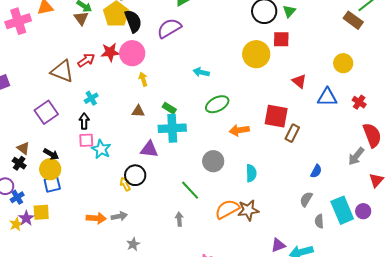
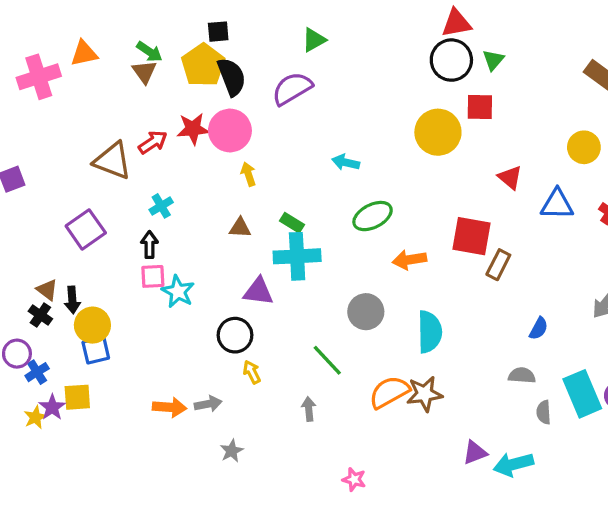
black arrow: (51, 154) -> (72, 300), moved, turned 56
cyan semicircle: (251, 173) -> (430, 332), size x1.4
yellow arrow: (125, 184) -> (252, 372), moved
gray semicircle: (306, 199) -> (522, 375), turned 63

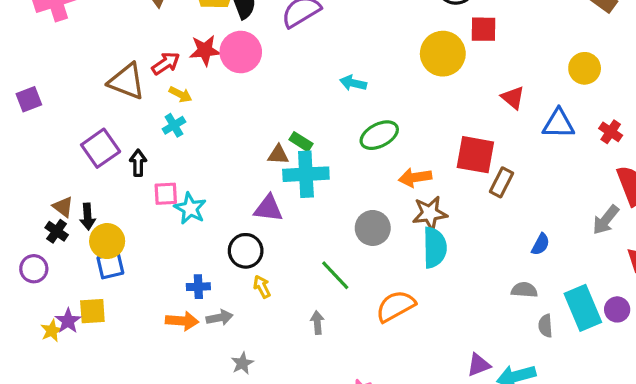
yellow arrow: (248, 174) -> (180, 94), moved, turned 135
brown triangle: (240, 228) -> (278, 155), moved
black arrow: (149, 245) -> (138, 163), moved
blue cross: (37, 372) -> (198, 287), moved, turned 30
brown star: (425, 394) -> (430, 213), moved

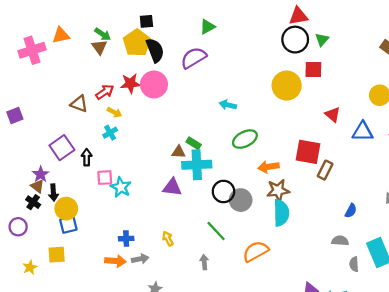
brown triangle: (127, 81) -> (79, 104), size x0.7
black circle: (246, 251) -> (223, 191), moved
purple star: (68, 321) -> (41, 174), moved

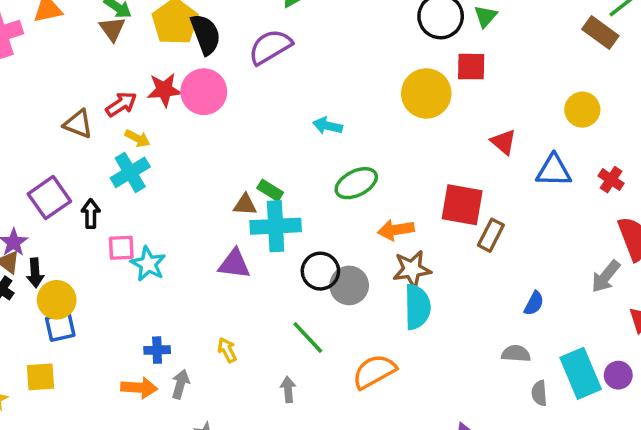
cyan cross: (110, 133) -> (130, 172), size x1.5
gray arrow: (140, 259) -> (180, 384), turned -63

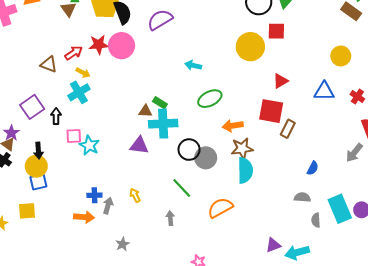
red triangle: (503, 142) -> (281, 81), moved, turned 49
black arrow: (35, 273) -> (38, 151), moved
gray arrow: (180, 384) -> (108, 206), moved

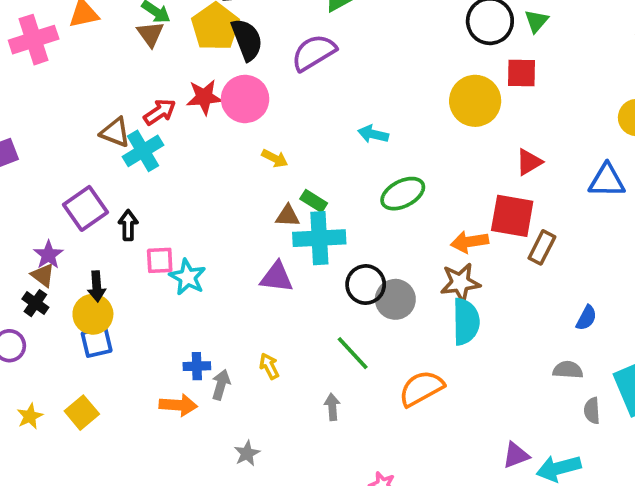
yellow arrow: (83, 73) -> (275, 158), moved
cyan cross: (79, 92) -> (143, 151), moved
orange arrow: (233, 126) -> (470, 242), moved
yellow square: (27, 211) -> (82, 413), moved, turned -36

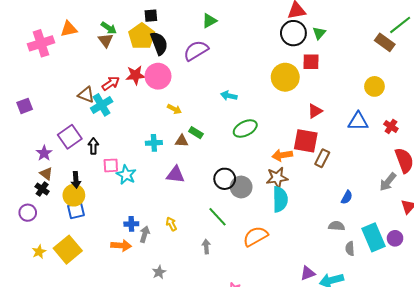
cyan cross: (319, 238) -> (154, 143), moved, size x0.6
purple star: (48, 255) -> (44, 153), moved
yellow square: (82, 413) -> (68, 250), size x1.5

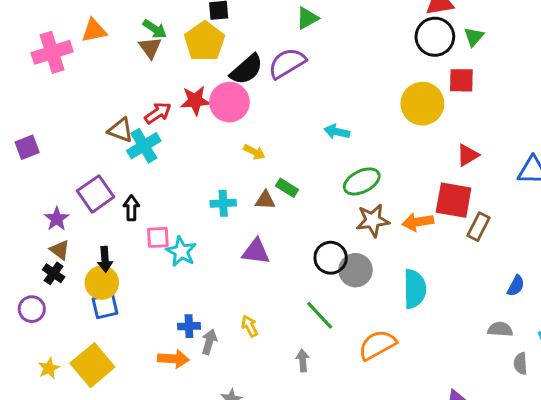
black semicircle: (159, 43) -> (247, 69), moved, turned 70
brown star: (277, 178) -> (373, 220), moved

